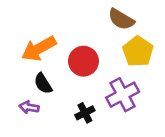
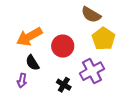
purple arrow: (29, 107) -> (22, 81), turned -88
black cross: (85, 113) -> (64, 85), turned -32

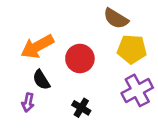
yellow pentagon: (104, 39) -> (132, 49), turned -30
purple cross: (92, 71) -> (137, 90), moved

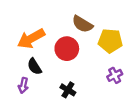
brown semicircle: (116, 19) -> (82, 24), moved
purple cross: (137, 90) -> (115, 75), size x0.6

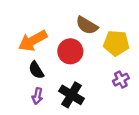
purple arrow: (23, 85) -> (37, 96), moved
black cross: (68, 90) -> (72, 95), size x1.5

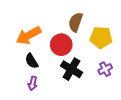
brown semicircle: (87, 25) -> (76, 22), turned 78
black cross: (72, 95) -> (71, 69), moved

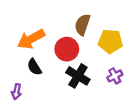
purple arrow: (33, 83) -> (16, 92), moved

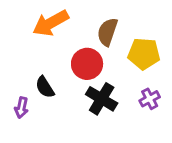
orange arrow: (31, 39) -> (51, 23), moved
purple arrow: (16, 92) -> (21, 108), moved

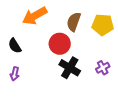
yellow pentagon: (144, 54) -> (103, 25), moved
black semicircle: (45, 87) -> (15, 46), moved

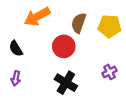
black cross: (70, 68) -> (66, 83), moved

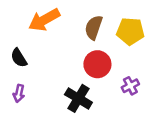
red circle: (64, 46) -> (97, 64), moved

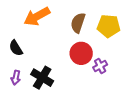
purple cross: (130, 86) -> (100, 66), moved
black cross: (78, 98) -> (42, 78), moved

